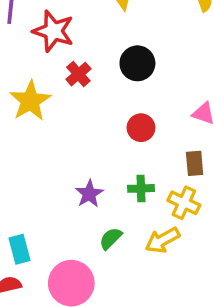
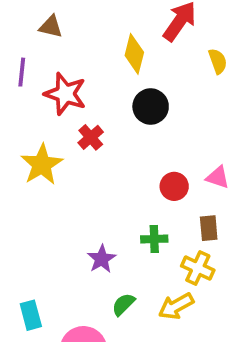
black circle: (137, 63) -> (151, 106), moved
red circle: (141, 128) -> (174, 186), moved
green cross: (141, 188) -> (154, 239), moved

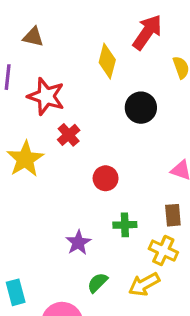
black circle: (151, 106) -> (141, 108), moved
red circle: (174, 186) -> (106, 178), moved

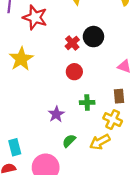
black circle: (141, 108) -> (93, 37), moved
red cross: (69, 135) -> (72, 43), moved

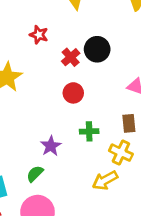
red star: (35, 17) -> (39, 35), moved, size x0.6
green semicircle: (69, 141) -> (35, 174), moved

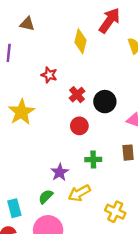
black circle: (97, 49) -> (105, 102), moved
yellow cross: (121, 153) -> (115, 212), moved
yellow arrow: (105, 180) -> (79, 193), moved

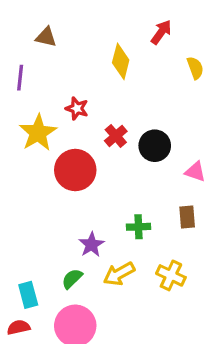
red arrow: (109, 20) -> (161, 32), size x0.7
yellow star: (21, 112) -> (38, 133), moved
red circle: (79, 126) -> (75, 170), moved, size x1.6
yellow cross: (115, 212) -> (171, 275), moved

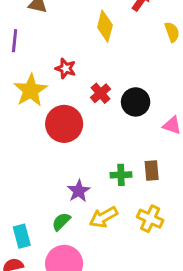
brown rectangle: (187, 217) -> (152, 171), moved

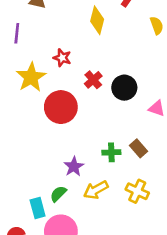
brown rectangle: (152, 171) -> (139, 148), turned -36
cyan rectangle: (22, 236) -> (38, 208), moved

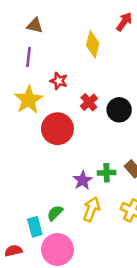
purple line: (17, 33) -> (29, 57), moved
purple star: (74, 167) -> (83, 180), moved
yellow arrow: (96, 190) -> (91, 209), turned 140

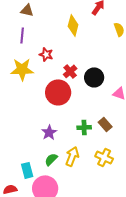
yellow star: (29, 100) -> (22, 69), turned 30
red circle: (57, 129) -> (58, 92), moved
purple star: (83, 180) -> (49, 132), moved
green semicircle: (55, 213) -> (51, 159), moved

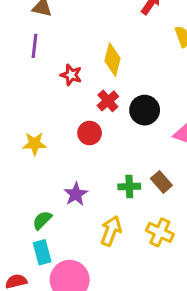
yellow diamond: (73, 25) -> (112, 60), moved
yellow star: (22, 69) -> (34, 144), moved, size x0.7
red circle: (58, 92) -> (90, 133), size x0.6
green semicircle: (51, 159) -> (42, 220), moved

